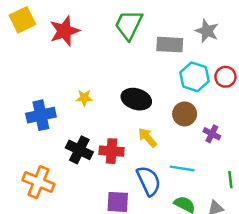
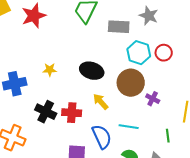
brown circle: (185, 114) -> (131, 83), size x1.4

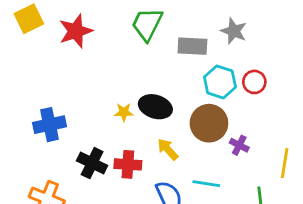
yellow star: (50, 70) -> (124, 112), moved

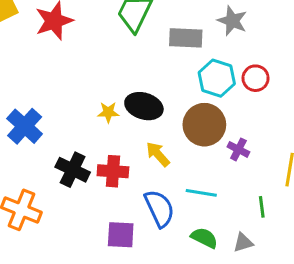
blue cross: (49, 125) -> (25, 126), turned -36

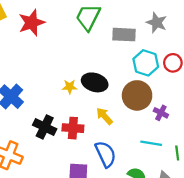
cyan line: (201, 193) -> (151, 143), moved

